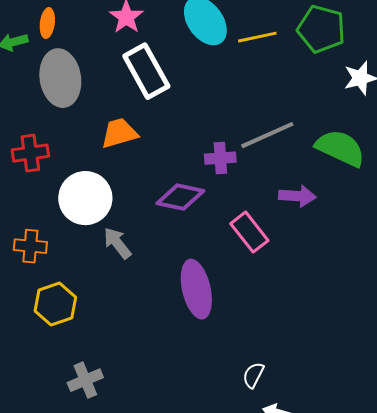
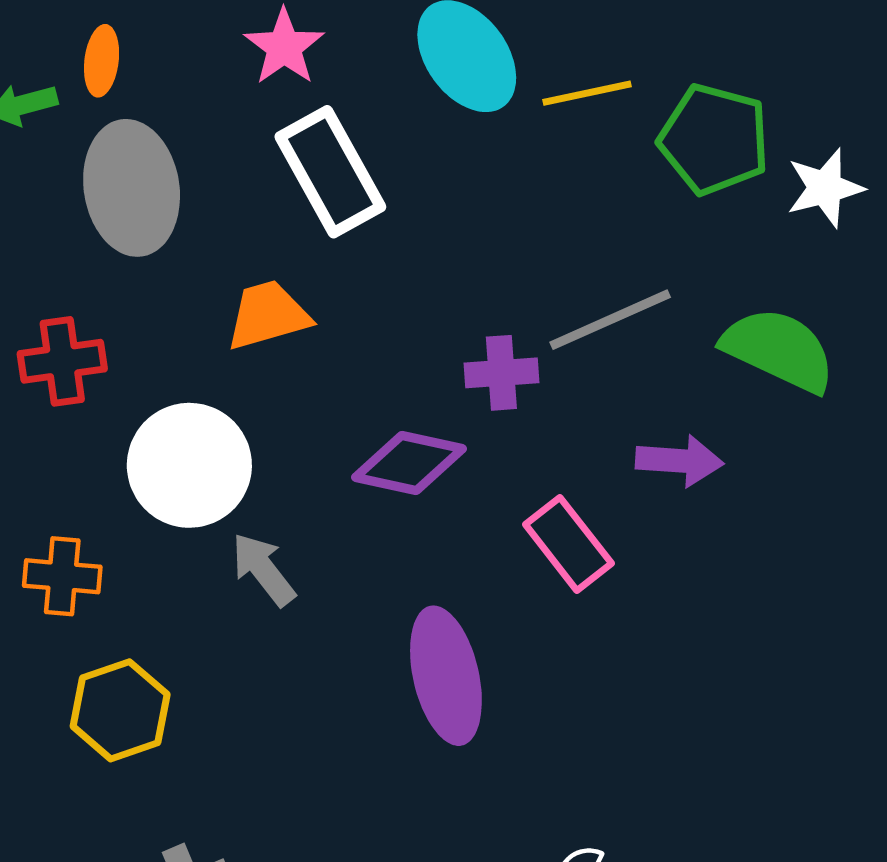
green pentagon: (321, 29) -> (714, 139), moved

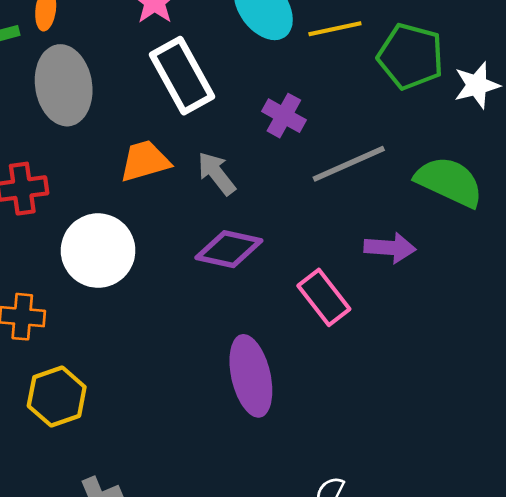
purple cross: (501, 373) -> (284, 116), moved, turned 33
gray arrow: (263, 569) -> (216, 173), moved

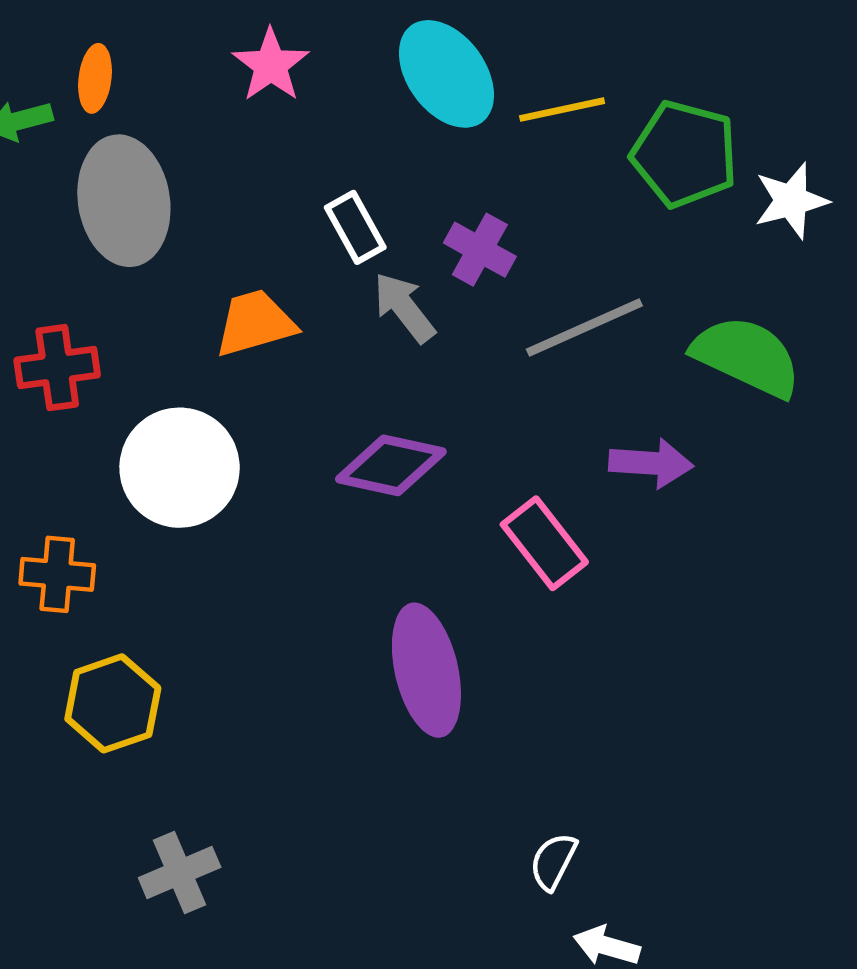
white rectangle: (182, 76) -> (355, 227), moved, size x0.6
gray arrow: (216, 173) -> (404, 307), moved

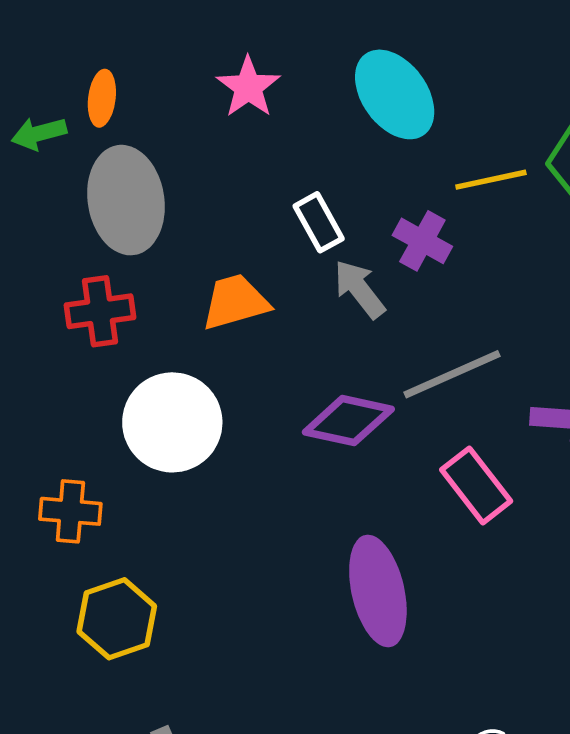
yellow line: (562, 110) -> (491, 180), moved
gray line: (584, 328) -> (452, 374), moved
red cross: (57, 368) -> (100, 311), moved

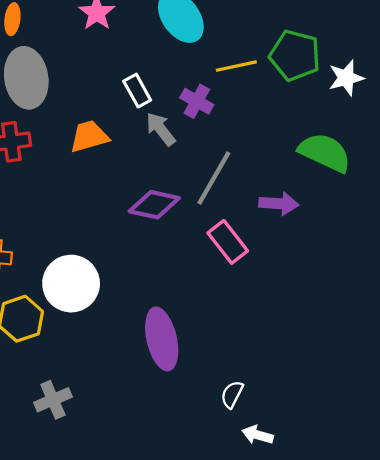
gray line: (452, 374) -> (214, 178), turned -36
white circle: (172, 422) -> (71, 284), moved
purple ellipse: (378, 591) -> (162, 339), moved

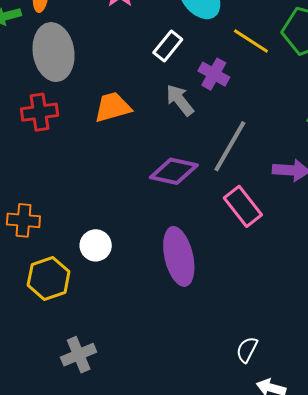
yellow line: (236, 66) -> (251, 41), turned 45
white rectangle: (137, 91) -> (168, 46), moved, turned 68
white circle: (71, 284) -> (96, 245), size x0.6
purple ellipse: (162, 339) -> (179, 256), moved

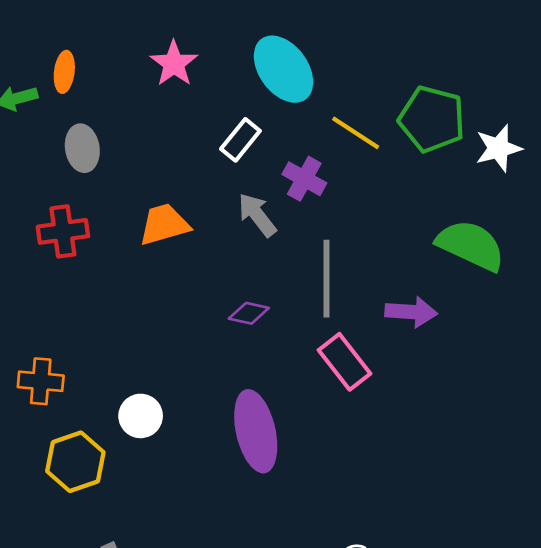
gray ellipse: (54, 52) -> (82, 148), size x0.6
gray line: (230, 146) -> (326, 279), turned -30
purple diamond: (174, 171) -> (249, 313), size x0.6

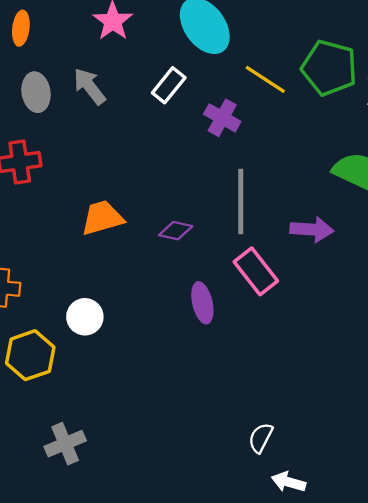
gray arrow: (257, 215) -> (90, 86), moved
orange trapezoid: (164, 225) -> (102, 218), moved
purple ellipse: (256, 431) -> (202, 303), moved, size x0.6

